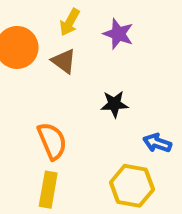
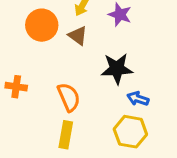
black star: (114, 104) -> (117, 69), size x1.5
blue arrow: (157, 143) -> (138, 99), moved

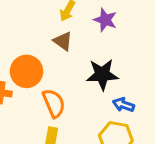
orange circle: (42, 25) -> (27, 71), moved

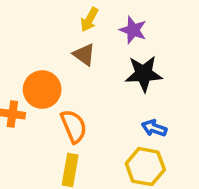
black star: (102, 74) -> (144, 74), moved

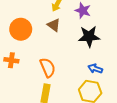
orange circle: (42, 90) -> (21, 29), moved

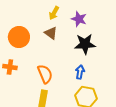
blue arrow: (95, 69) -> (80, 72), moved, turned 80

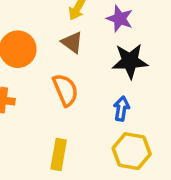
orange semicircle: (45, 74) -> (65, 90), moved

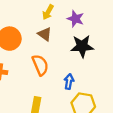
blue arrow: (121, 109) -> (69, 82), moved

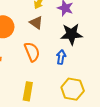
blue arrow: (69, 82) -> (61, 57), moved

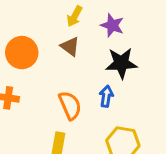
orange semicircle: (32, 52) -> (70, 105), moved

